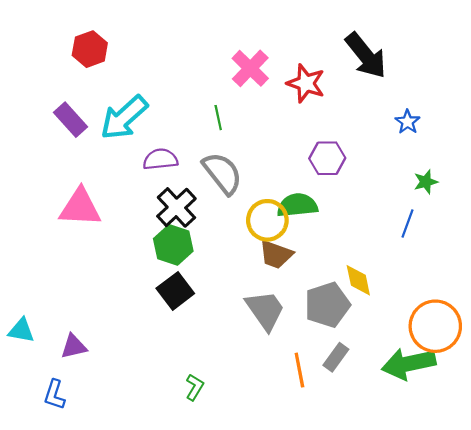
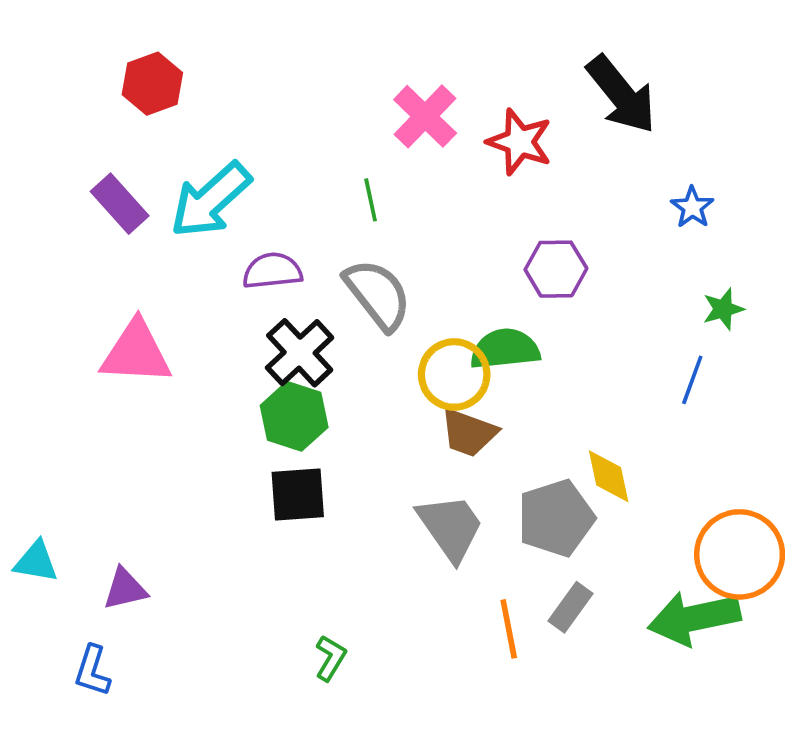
black square: (175, 291) -> (298, 494), turned 33

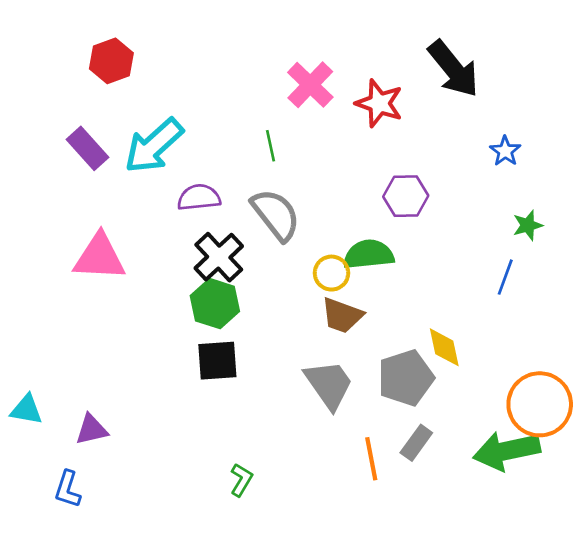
yellow circle: (454, 374) -> (331, 273), size x0.7

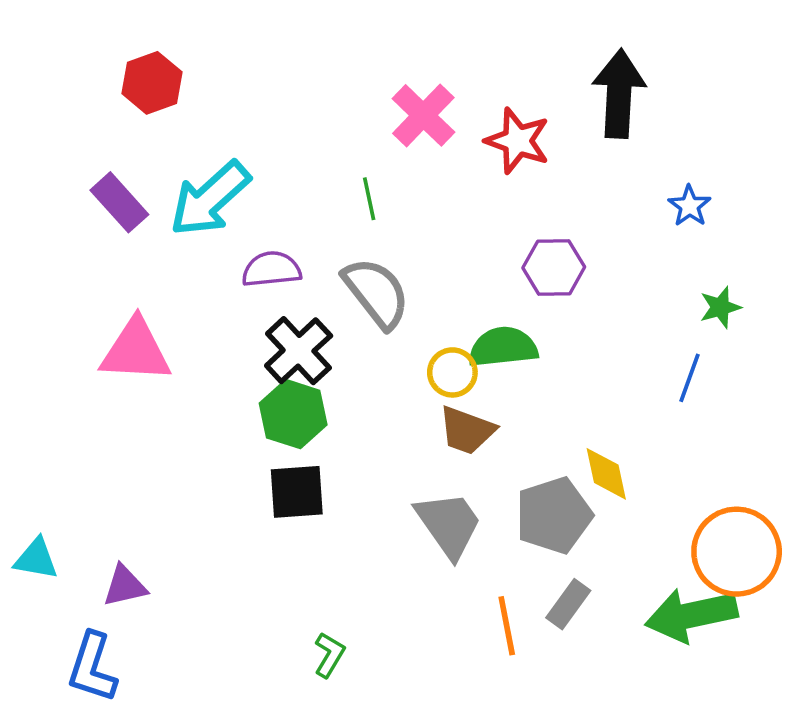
black arrow: (453, 69) -> (619, 94), turned -138
blue L-shape: (68, 489) -> (92, 667), size x1.4

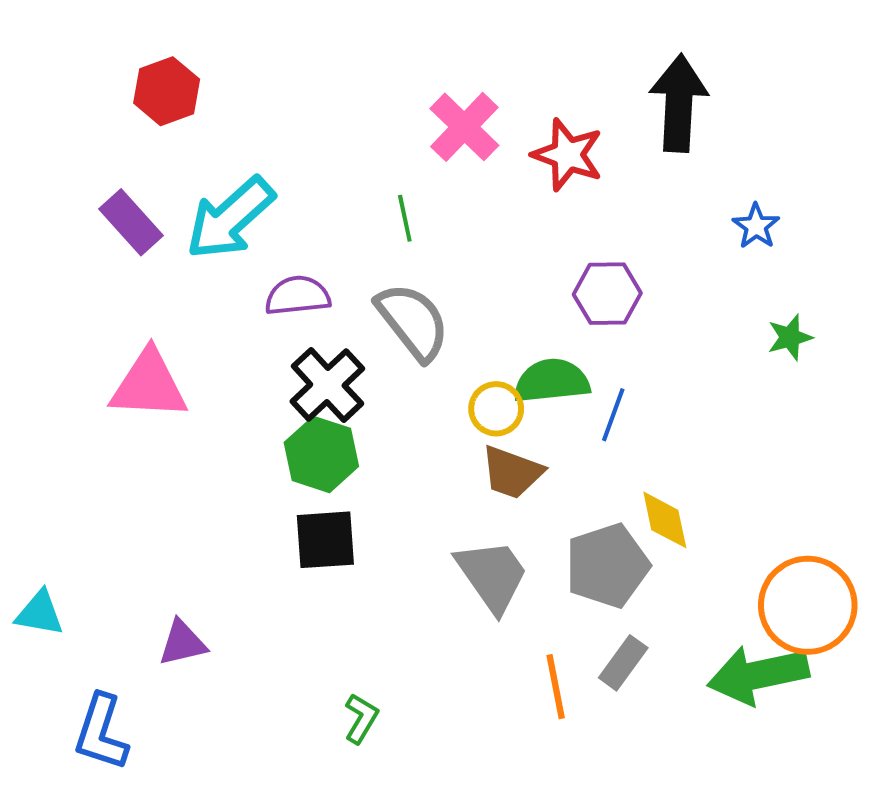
blue line: (689, 378) -> (613, 415), moved
purple triangle: (125, 586) -> (183, 643), moved

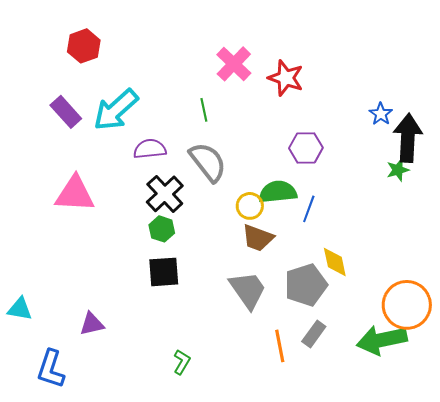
black arrow: (679, 103) -> (408, 138), moved
green hexagon: (321, 454) -> (162, 229), size x0.7

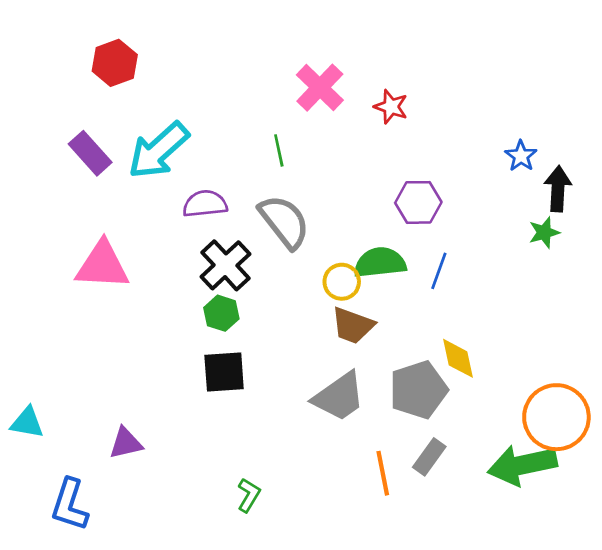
red star: (286, 78) -> (391, 107), size x0.7
black arrow: (408, 138) -> (558, 189), size x0.7
blue line: (309, 209) -> (439, 271), moved
gray trapezoid: (248, 290) -> (339, 397), turned 90

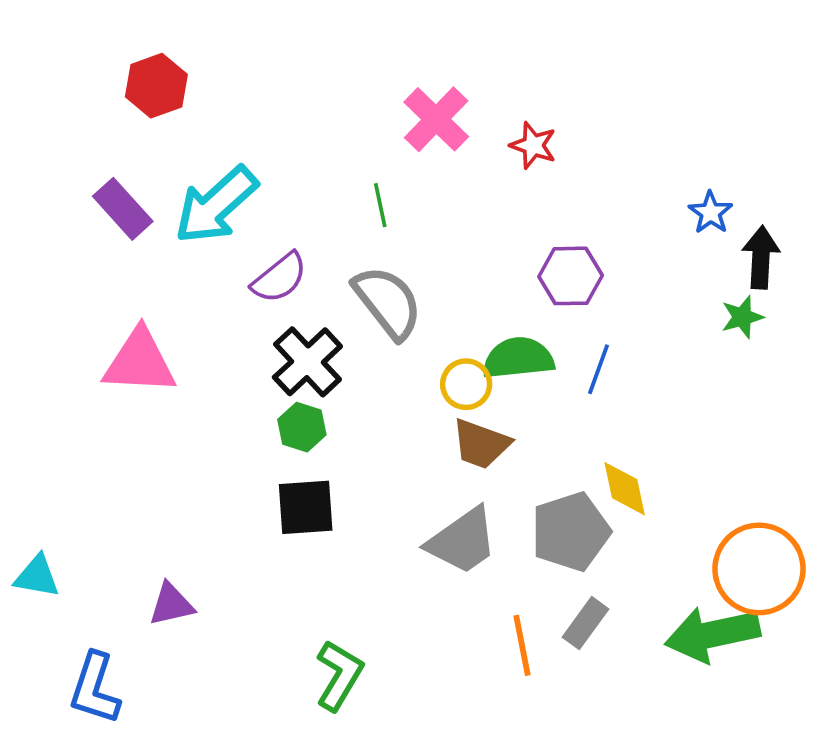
purple semicircle: (205, 204) -> (279, 278), turned 147
green L-shape: (249, 495) -> (339, 675), size x1.5

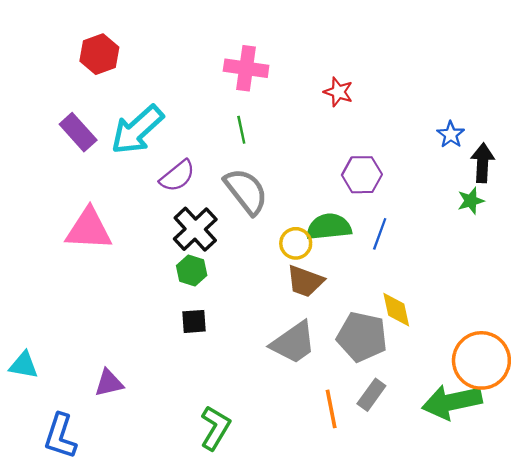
pink cross: (436, 119) -> (246, 68), moved, turned -36
black square: (306, 507) -> (194, 321), size x0.7
gray pentagon: (571, 532) -> (362, 337), turned 30

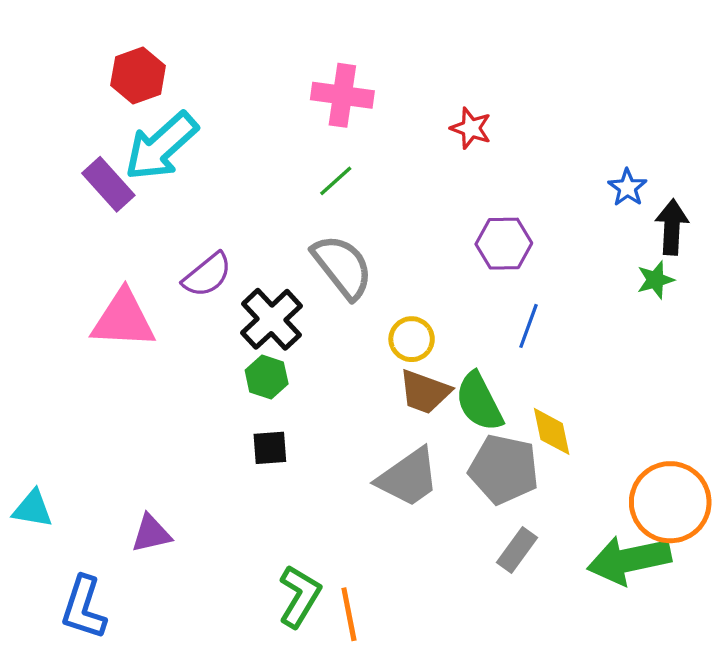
cyan arrow: (137, 130) -> (161, 146), moved
green line: (241, 130) -> (336, 181), turned 60
purple semicircle: (177, 176) -> (207, 275), moved
green semicircle: (329, 227) -> (479, 402), moved, turned -111
orange line: (331, 409) -> (349, 614), moved

